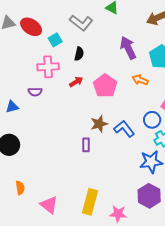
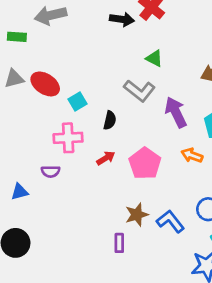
gray L-shape: (81, 23) -> (139, 91), moved

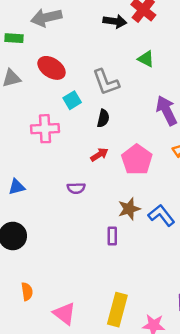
red ellipse: (45, 84) -> (52, 68), moved
gray L-shape: (139, 91) -> (106, 82), moved, turned 32
pink cross: (68, 138) -> (45, 129), moved
purple semicircle: (51, 172) -> (76, 188), moved

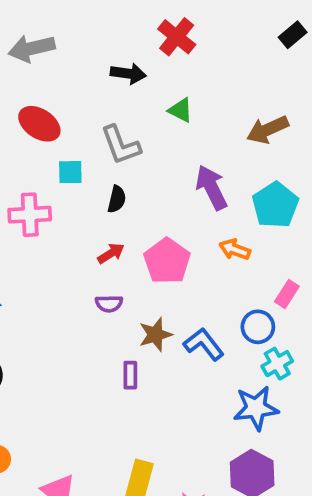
black arrow: (115, 21) -> (128, 73), moved
cyan square: (72, 100) -> (70, 172), turned 30
purple semicircle: (76, 188) -> (109, 304), moved

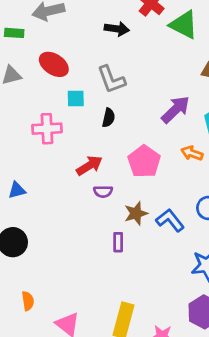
green triangle: (181, 110) -> (184, 25), moved, size x1.6
purple arrow: (211, 188) -> (176, 110), turned 72
red arrow: (111, 253) -> (89, 166), moved, size x1.4

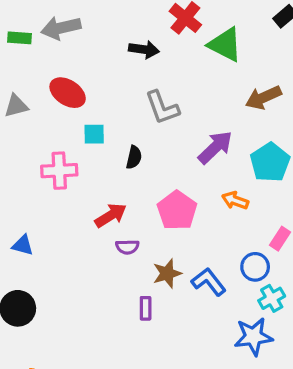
green rectangle: (14, 33) -> (19, 38), moved
gray L-shape: (111, 79) -> (162, 108), moved
blue triangle: (17, 190) -> (23, 245), turned 30

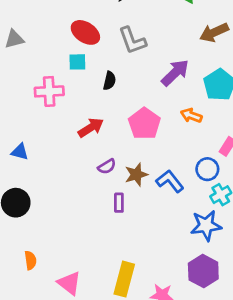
red ellipse: (68, 93) -> (85, 32), moved
purple semicircle: (127, 247) -> (107, 166), moved, turned -30

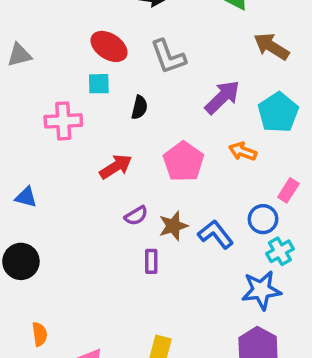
brown arrow: (214, 32) -> (271, 46), turned 56

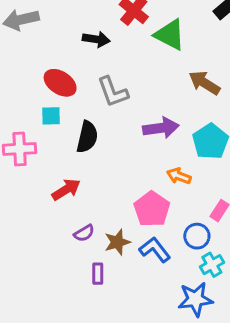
purple arrow: (222, 97) -> (161, 128), turned 36
black semicircle: (139, 107) -> (87, 137), size x1.5
pink pentagon: (183, 162) -> (152, 209), moved

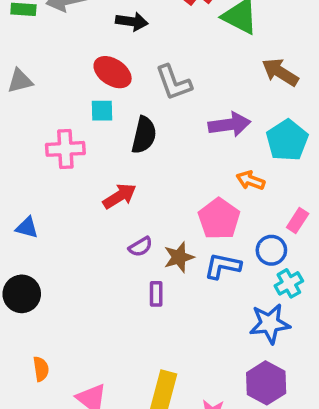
black arrow: (96, 39) -> (132, 22), moved
blue L-shape: (155, 250) -> (223, 266), turned -40

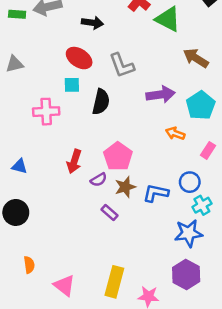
red arrow: (119, 196) -> (74, 161), moved, turned 140
pink pentagon: (219, 219) -> (118, 157), moved
pink rectangle: (298, 221) -> (208, 150), moved
purple rectangle: (156, 294) -> (109, 212), turned -49

